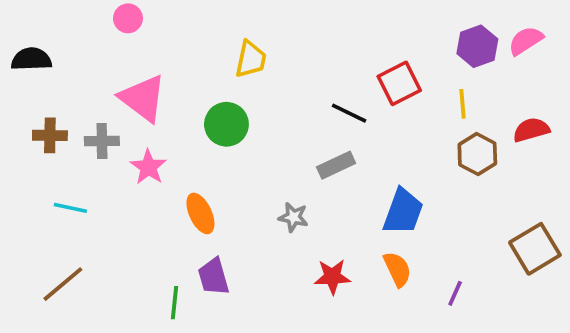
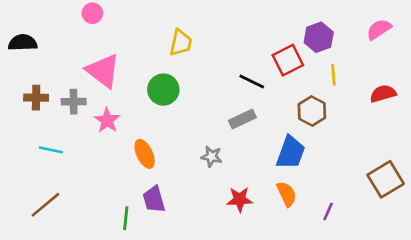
purple hexagon: (477, 46) -> (319, 37), moved
brown hexagon: (477, 154) -> (312, 111), moved

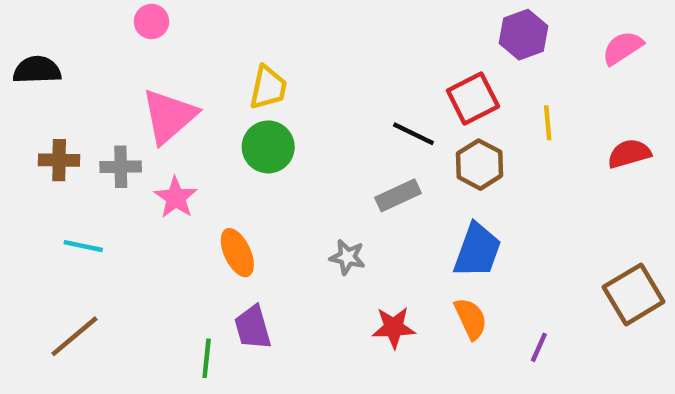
purple hexagon: (319, 37) -> (524, 35), moved
yellow trapezoid: (181, 43) -> (268, 88), moved
pink triangle: (103, 71) -> (169, 116), turned 42
brown hexagon: (312, 111) -> (479, 165), moved

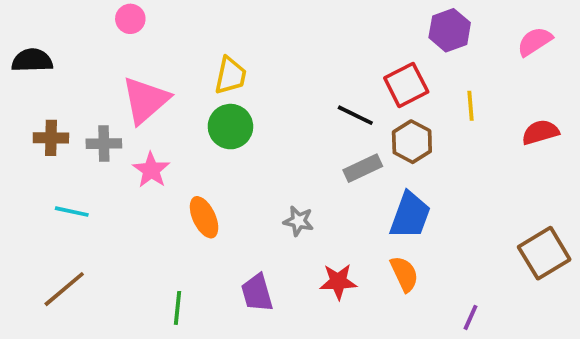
gray rectangle: (398, 195) -> (363, 168), moved
purple trapezoid: (253, 327) -> (257, 293), moved
purple line: (539, 347) -> (470, 317), moved

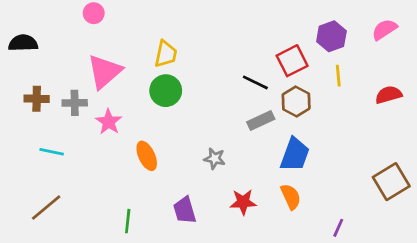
purple hexagon: (450, 30) -> (331, 36), moved

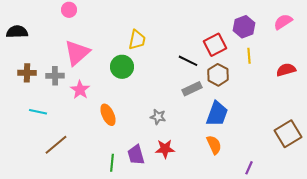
yellow trapezoid: (166, 54) -> (137, 40), moved
red star: (243, 202) -> (165, 149), moved
brown line: (46, 207) -> (56, 145), moved
green line: (128, 221) -> (112, 163), moved

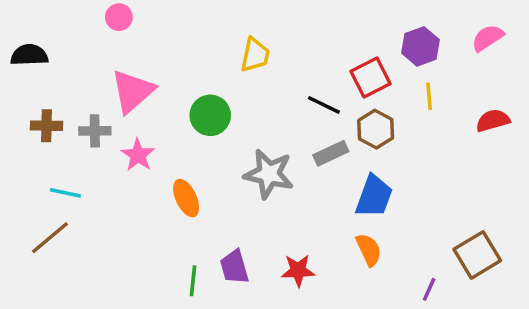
yellow trapezoid: (137, 40) -> (255, 55), moved
gray star: (158, 117) -> (269, 174), moved, size x1.8
brown square: (288, 134) -> (477, 255), moved
brown line: (56, 145) -> (50, 238), moved
red star: (165, 149) -> (298, 270), moved

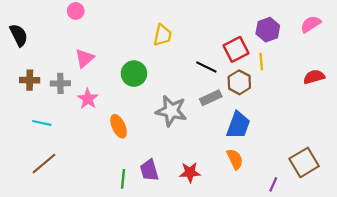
black semicircle: (29, 55) -> (19, 35), turned 65
pink triangle: (133, 91) -> (85, 58), size x0.7
yellow line: (429, 96) -> (261, 61), moved
brown line: (50, 238) -> (44, 164), moved

